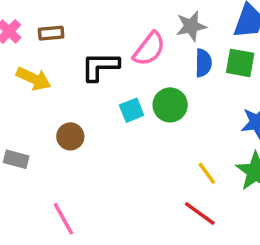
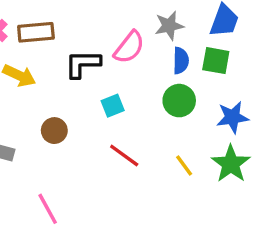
brown rectangle: (51, 33) -> (36, 32), size x1.5
green circle: (170, 105) -> (179, 101), moved
red line: (200, 213) -> (124, 156), moved

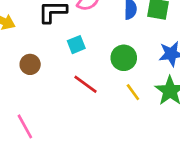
green circle: (179, 101) -> (124, 58), moved

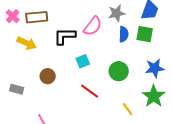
yellow line: (133, 92) -> (128, 109), moved

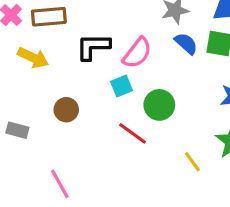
pink semicircle: (93, 26) -> (137, 53), moved
blue semicircle: (124, 34) -> (186, 43), turned -49
green circle: (119, 71) -> (159, 105), moved

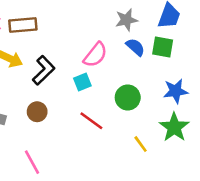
black L-shape: (93, 47) -> (44, 70), moved, turned 136
green circle: (159, 105) -> (128, 97), moved
brown circle: (66, 110) -> (37, 112), moved

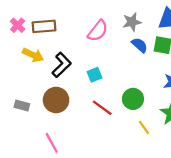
pink semicircle: (95, 55) -> (98, 31), moved
green circle: (128, 97) -> (133, 99), moved
brown circle: (37, 112) -> (56, 100), size x1.5

